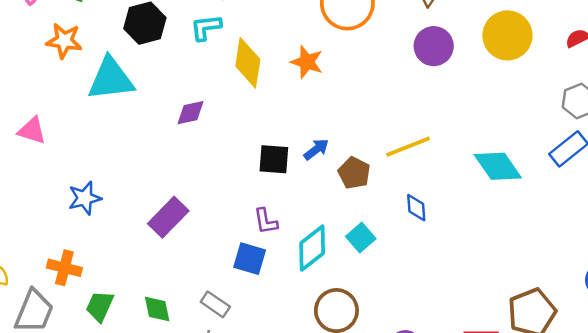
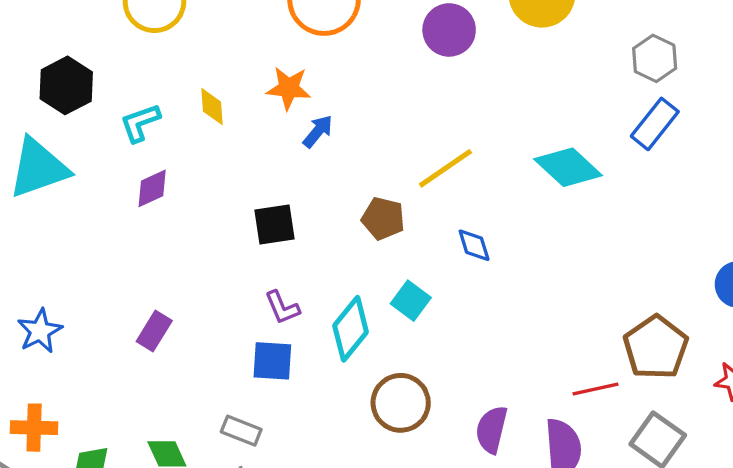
cyan L-shape: (206, 28) -> (140, 123), moved
yellow diamond: (248, 63) -> (212, 107), size x0.6
blue arrow: (316, 149) -> (318, 131), moved
purple rectangle: (168, 217) -> (154, 331), size x0.7

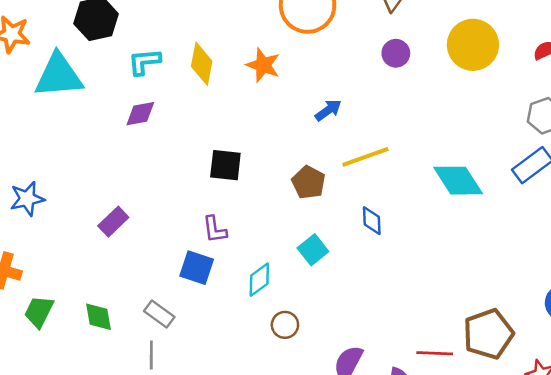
purple circle: (449, 30) -> (396, 53), size x0.7
yellow diamond: (212, 107) -> (202, 64), size x1.4
blue arrow: (318, 131) -> (328, 110), moved
cyan diamond: (351, 329) -> (259, 280), moved, size x0.7
brown circle: (401, 403) -> (285, 325), size x0.6

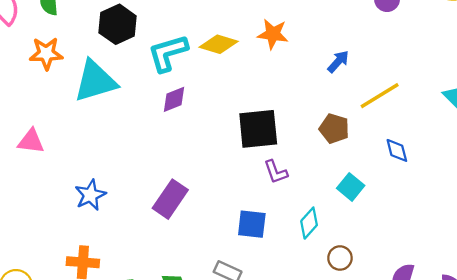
cyan L-shape: (144, 62) -> (168, 53), size x1.4
yellow diamond: (202, 64) -> (219, 44), turned -72
black square: (225, 165) -> (258, 129), size x1.4
purple rectangle: (113, 222) -> (170, 199), size x1.4
purple L-shape: (215, 229) -> (276, 172), moved

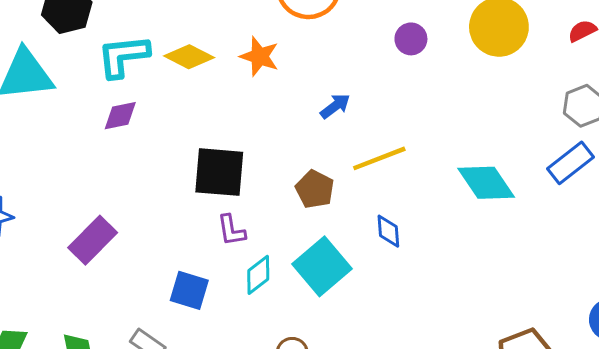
cyan square: (351, 187) -> (322, 266), size x1.6
cyan diamond: (309, 223) -> (258, 275), moved

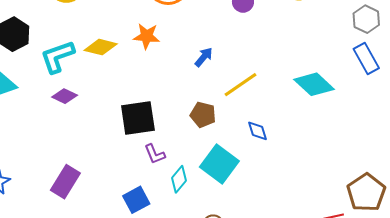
purple diamond: (120, 116) -> (65, 96), turned 50
blue rectangle: (570, 163) -> (366, 58), turned -68
blue square: (189, 290) -> (136, 200), turned -32

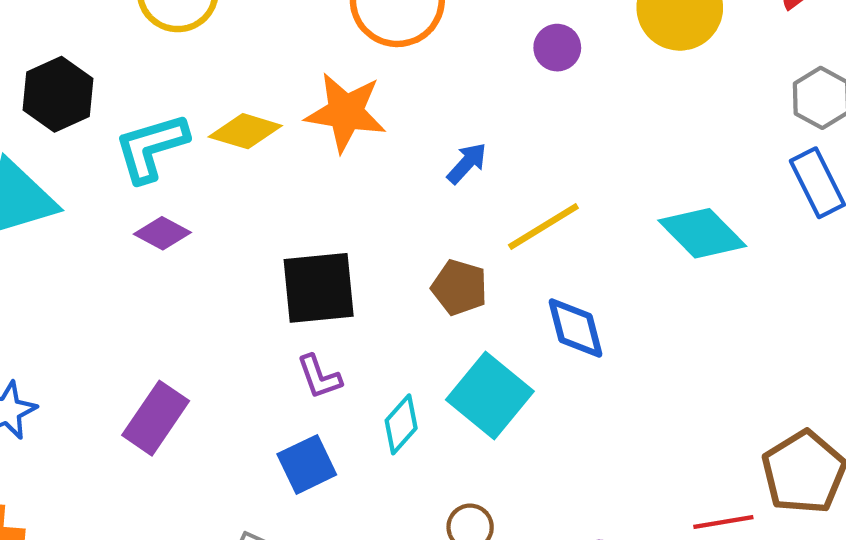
orange star: (147, 36) -> (346, 112), size x1.4
blue diamond: (258, 131) -> (575, 328), size x1.4
purple L-shape: (155, 154) -> (319, 377), moved

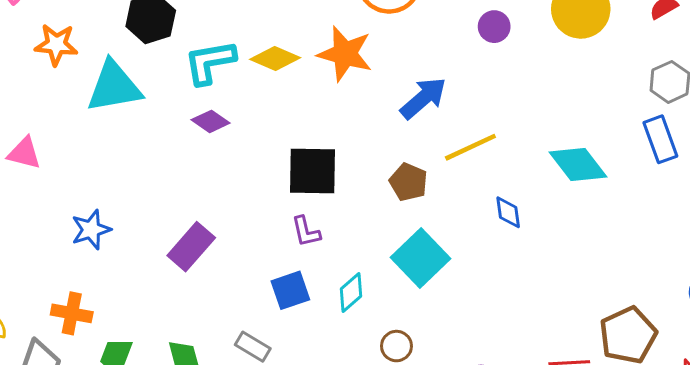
blue arrow: (467, 163) -> (423, 98), size x1.6
blue diamond: (575, 328) -> (508, 212), moved, size x0.7
cyan diamond: (401, 424) -> (351, 292), moved

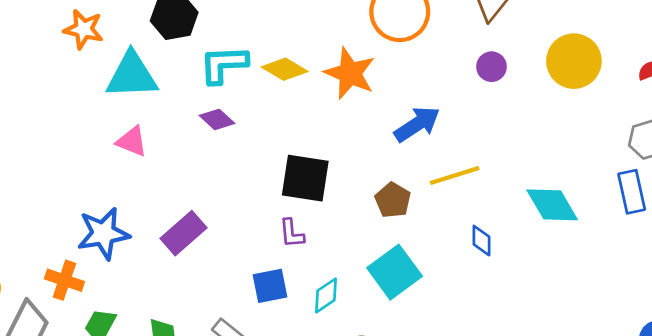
pink triangle: (24, 153) -> (132, 141), moved
blue star: (91, 230) -> (103, 234), moved, size x1.4

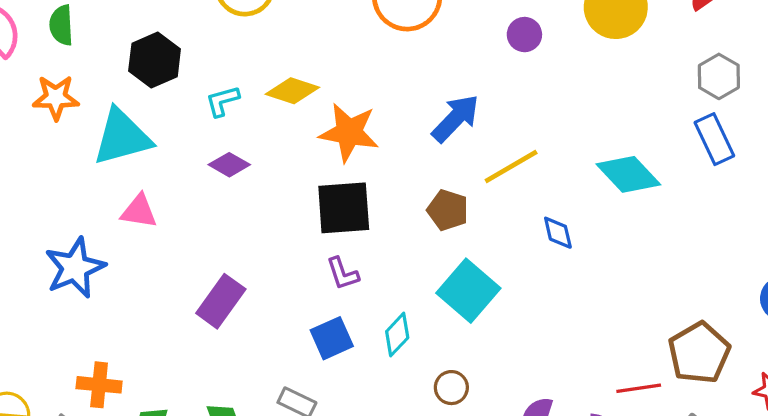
cyan L-shape: (224, 64) -> (222, 101), size x0.6
orange star: (350, 73) -> (349, 132), moved
blue star: (103, 234) -> (75, 268), moved

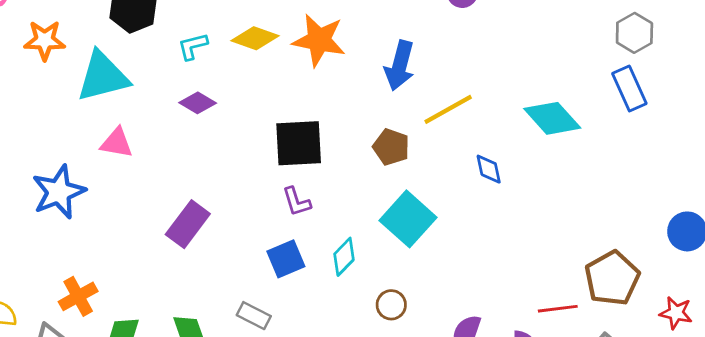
blue arrow: (456, 118) -> (400, 66), turned 150
orange star: (349, 132) -> (319, 40), moved
orange cross: (99, 385) -> (78, 296), turned -36

